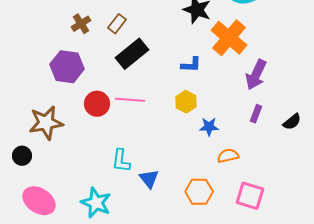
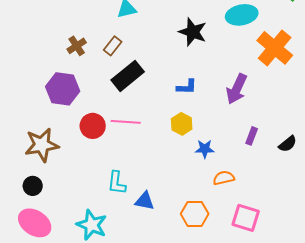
orange cross: (229, 38) -> (275, 48), moved
purple arrow: (256, 75) -> (237, 89), moved
black circle: (22, 156) -> (33, 186), moved
blue triangle: (149, 179) -> (145, 201), turned -40

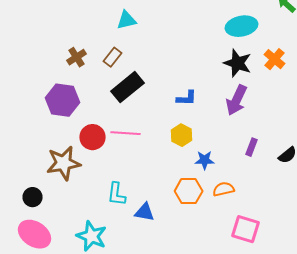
black star: (193, 32) -> (238, 63), moved
orange cross: (275, 48) -> (274, 59), size x0.6
brown star: (42, 145) -> (64, 163), moved
orange hexagon: (195, 214) -> (188, 191), moved

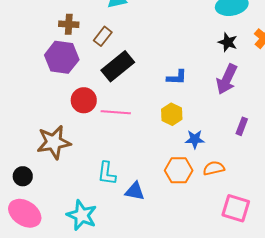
brown cross: (76, 57) -> (69, 24), moved, turned 36
black star: (238, 63) -> (228, 42), size x0.7
purple hexagon: (62, 100) -> (62, 57), moved
red circle: (92, 137) -> (84, 100), moved

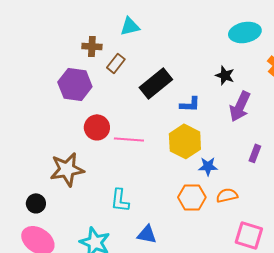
brown cross: (69, 24) -> (92, 46), moved
black star: (228, 42) -> (225, 75), moved
black rectangle: (118, 66) -> (156, 83), moved
yellow hexagon: (172, 114) -> (185, 141), size x1.5
blue triangle: (135, 191) -> (147, 234), moved

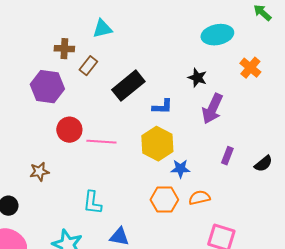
brown star: (67, 169) -> (39, 172), size x0.6

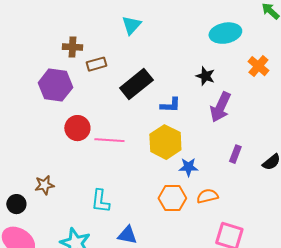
cyan triangle: (102, 29) -> (131, 25), moved, turned -35
brown rectangle: (88, 66) -> (96, 64), turned 36
brown star: (39, 172) -> (44, 185), moved

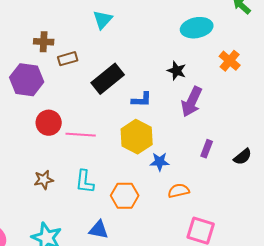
brown star: (44, 185) -> (44, 180), moved
orange hexagon: (172, 198) -> (125, 196), moved
cyan L-shape: (100, 201) -> (85, 182), moved

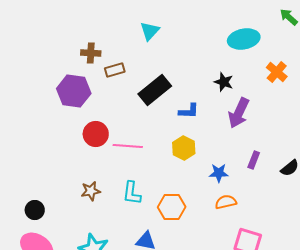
yellow hexagon: (137, 137) -> (184, 148), size x0.7
blue star: (160, 162) -> (219, 173), moved

